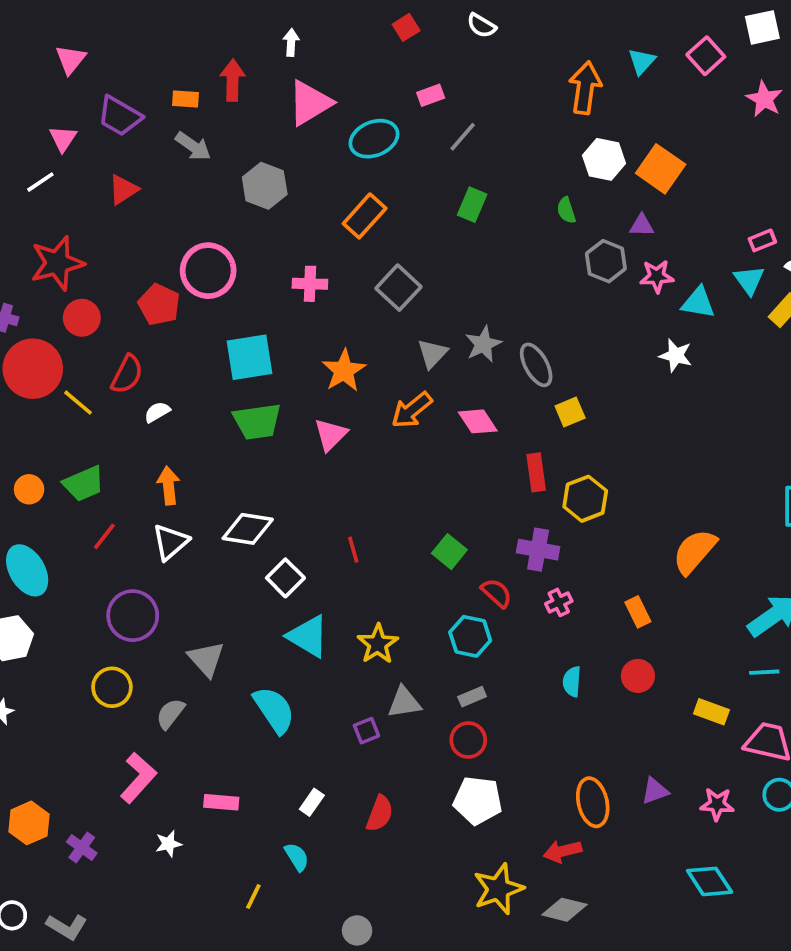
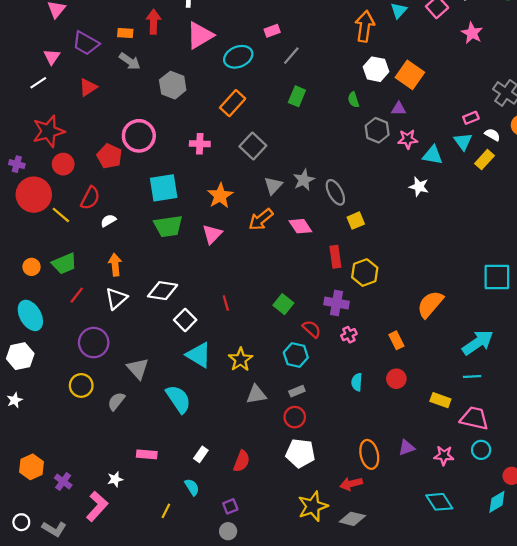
purple square: (366, 731) -> (230, 506), moved
pink L-shape: (138, 778) -> (97, 506), moved

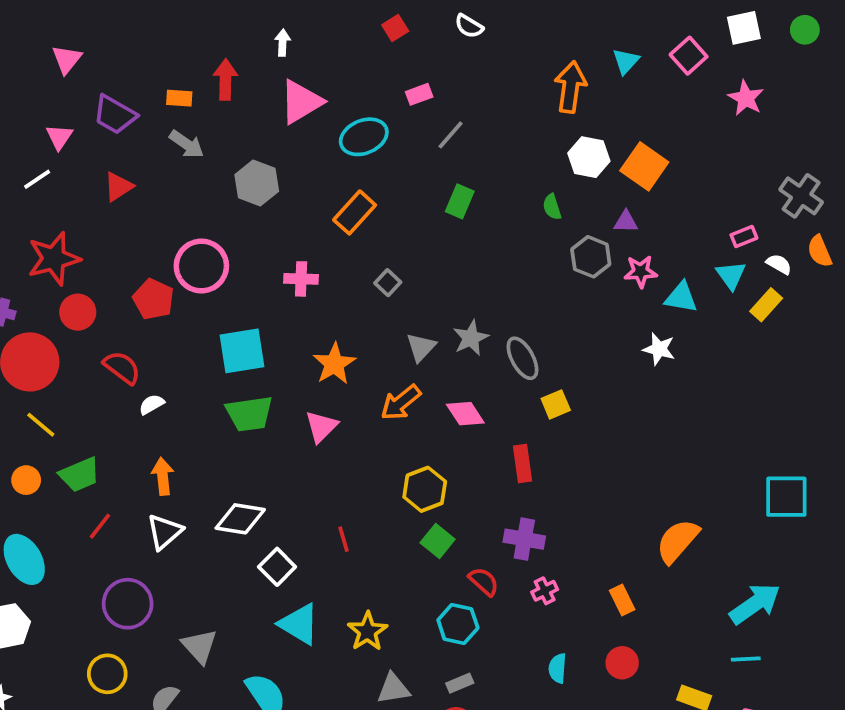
gray square: (253, 146) -> (388, 283), size x0.6
red semicircle: (90, 198) -> (122, 367), turned -80
yellow line: (61, 215) -> (41, 425), moved
yellow hexagon: (365, 273) -> (425, 489), moved

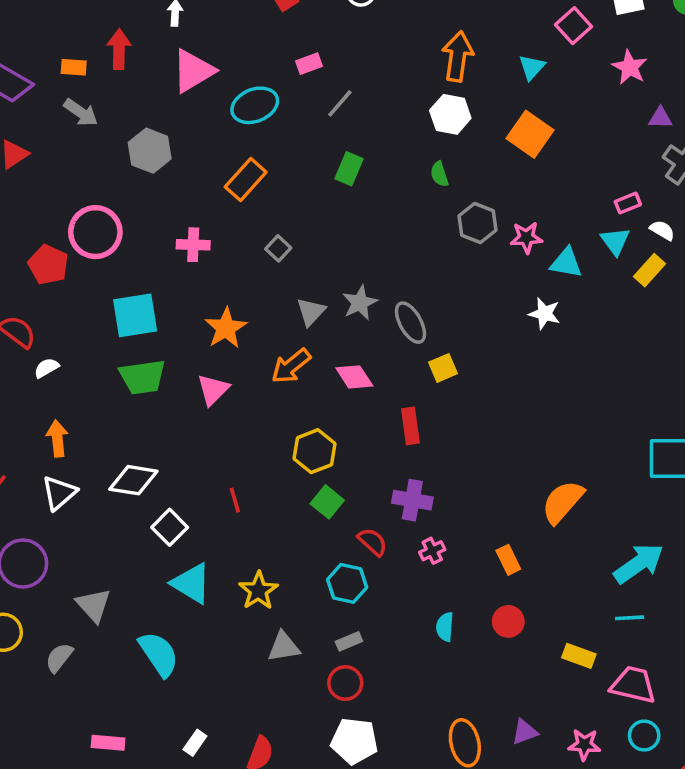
cyan triangle: (626, 61) -> (532, 67), moved
white hexagon: (589, 157) -> (450, 114), moved
purple triangle: (626, 222) -> (660, 118), moved

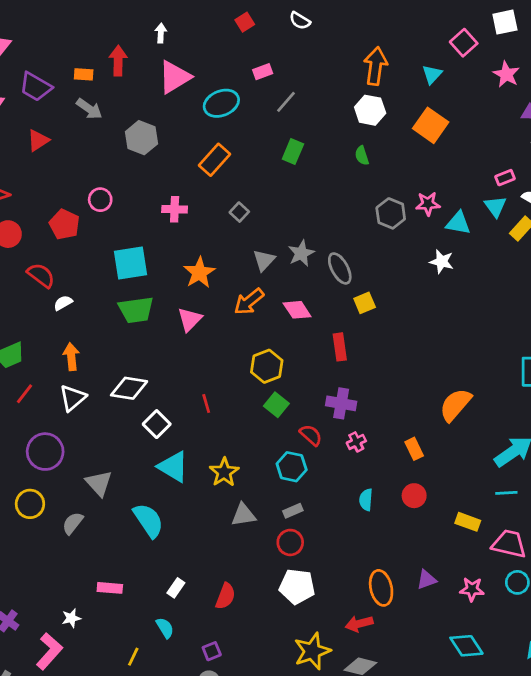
gray hexagon: (477, 223) -> (391, 213), moved
pink circle: (95, 232) -> (100, 200), size x0.6

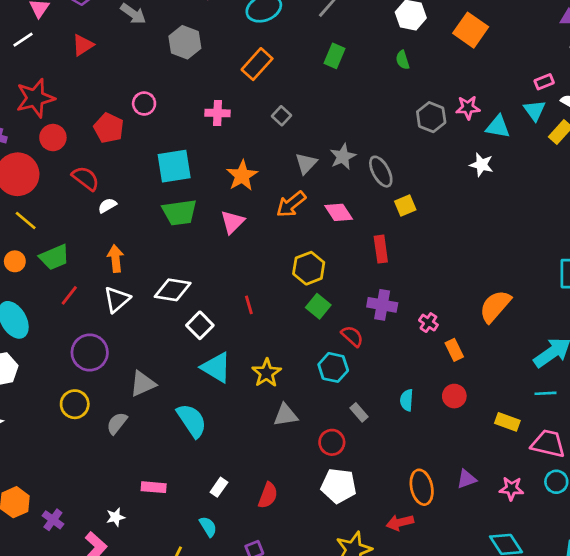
pink cross: (356, 442) -> (428, 323), moved, turned -30
gray triangle: (99, 483) -> (143, 384), turned 48
gray rectangle: (293, 511) -> (359, 412), moved, turned 72

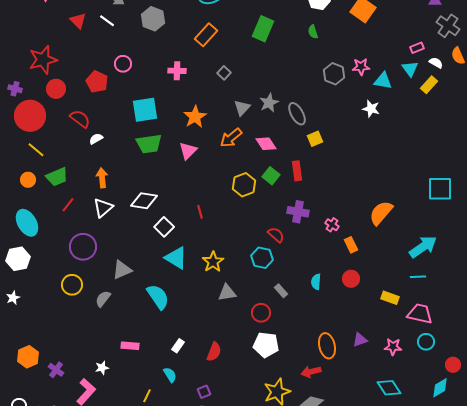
white line: (23, 40) -> (107, 21), moved, turned 70
red triangle: (83, 45) -> (78, 21), turned -42
green rectangle: (335, 56) -> (263, 29), size x1.4
green square: (318, 306) -> (271, 176), moved

